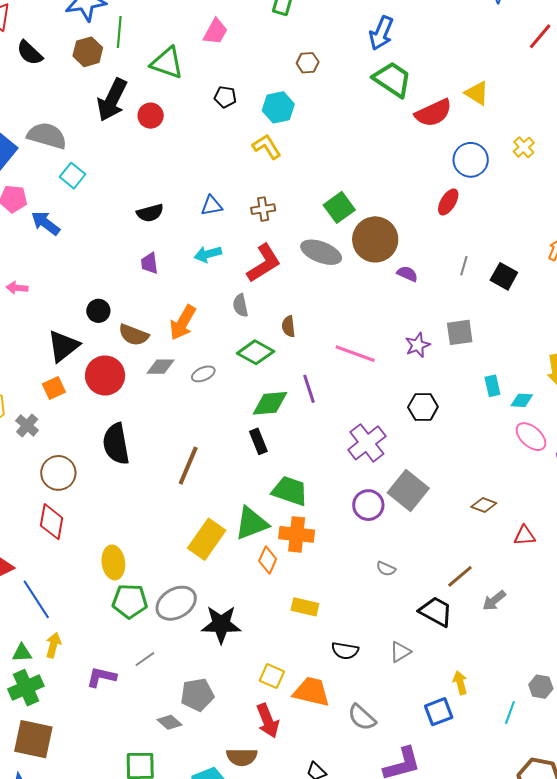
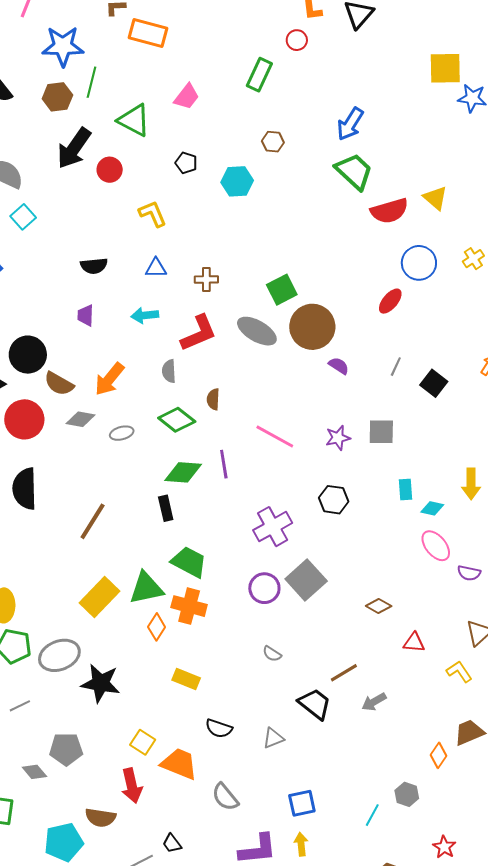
yellow L-shape: (267, 147) -> (153, 214), moved
black circle: (98, 311) -> (28, 355), size x1.6
yellow arrow: (460, 683) -> (301, 844), moved

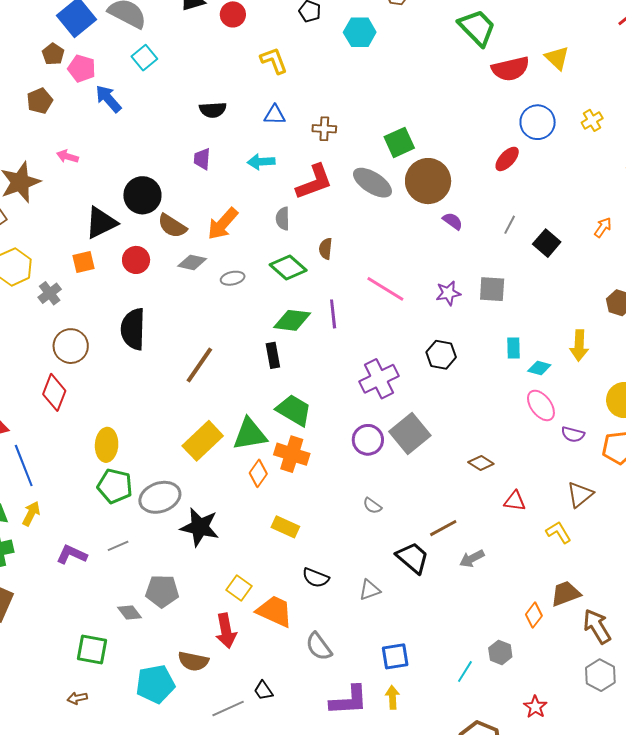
red circle: (24, 419) -> (136, 260), size x0.7

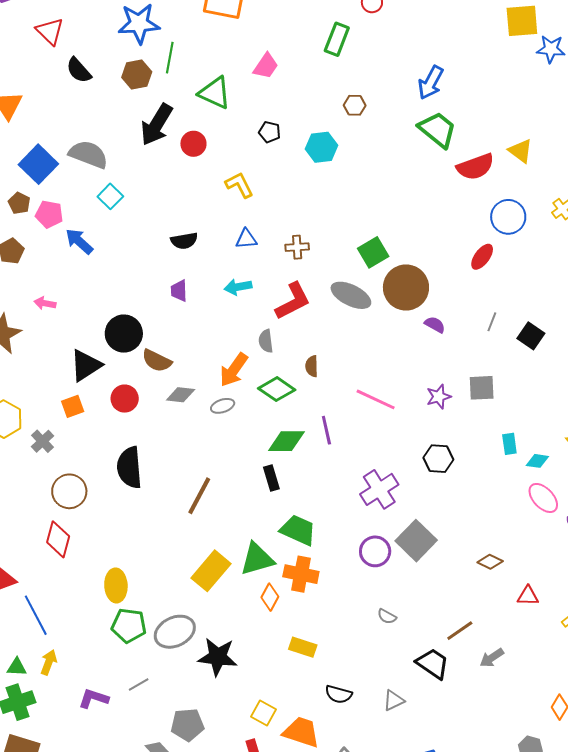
orange arrow: (223, 224) -> (234, 370), moved

